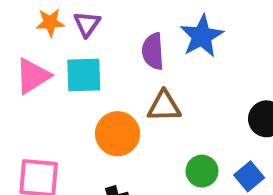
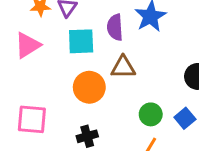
cyan square: (84, 75) -> (81, 41), moved

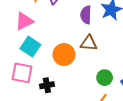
cyan square: (81, 41) -> (30, 47), moved, turned 30
black cross: (87, 136) -> (47, 85), moved

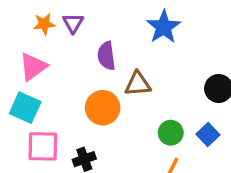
purple semicircle: (86, 15) -> (106, 56), moved
cyan square: (30, 47) -> (25, 108), moved

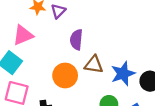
blue star: (164, 27) -> (123, 74), moved

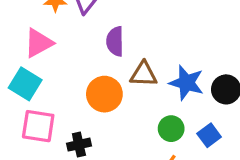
blue star: (123, 74) -> (186, 83), turned -30

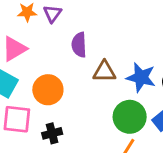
orange circle: (104, 94) -> (48, 90), moved
green circle: (171, 129) -> (130, 117), size x1.5

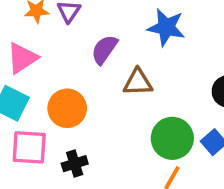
purple semicircle: (79, 45) -> (104, 49), turned 40
blue star: (141, 77) -> (166, 27), moved

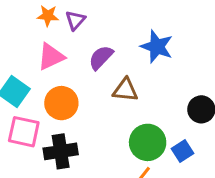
pink triangle: (22, 58) -> (51, 57), moved
black cross: (75, 164) -> (61, 151), size x1.5

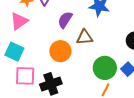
pink triangle: (51, 57) -> (19, 21), moved
orange circle: (61, 103) -> (60, 51), moved

